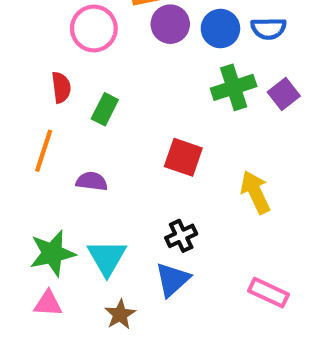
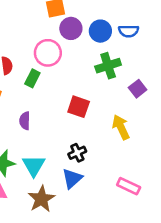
pink circle: (94, 29) -> (48, 53), moved
purple square: (284, 94) -> (138, 89), moved
purple semicircle: (92, 181) -> (25, 121), turned -96
brown star: (120, 314) -> (41, 199), size x1.5

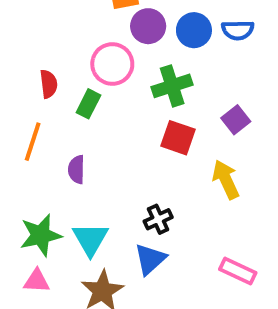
green cross: (108, 66) -> (172, 86), moved
purple square: (138, 89) -> (236, 120), moved
red square: (79, 107) -> (178, 138), moved

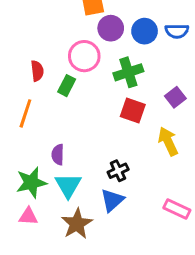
purple semicircle: (76, 170) -> (58, 155), moved

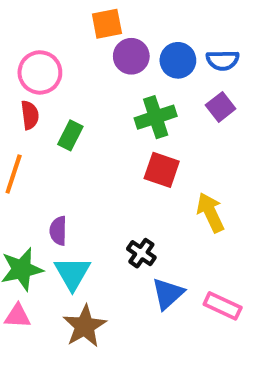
pink circle: (84, 56) -> (40, 72), moved
purple square: (175, 97) -> (221, 107), moved
black cross: (118, 171) -> (141, 253), turned -30
blue triangle: (112, 200) -> (168, 294), moved

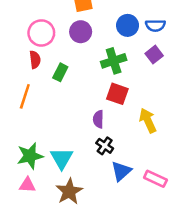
purple circle: (131, 56) -> (81, 32), moved
purple semicircle: (58, 231) -> (98, 119), moved

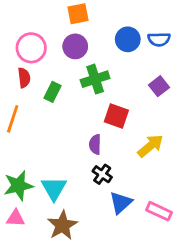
purple square: (154, 55) -> (159, 86), moved
green cross: (114, 61) -> (95, 79), moved
yellow arrow: (148, 120) -> (150, 146), turned 75

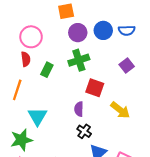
purple circle: (75, 46) -> (78, 33), moved
yellow arrow: (150, 146) -> (120, 110), turned 78
cyan triangle: (54, 188) -> (37, 116), moved

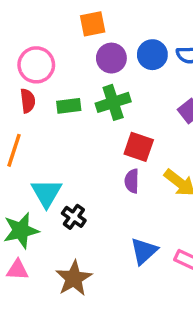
green rectangle: (47, 70) -> (69, 106), moved, turned 56
purple semicircle: (79, 109) -> (132, 181), moved
black cross: (84, 131) -> (74, 217), moved

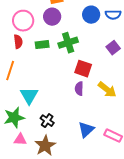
purple circle: (111, 58) -> (52, 17), moved
black cross: (74, 217) -> (47, 121), moved
pink triangle: (17, 270) -> (20, 140), moved

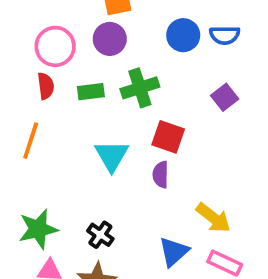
yellow arrow: (107, 90) -> (213, 218), moved
cyan triangle: (29, 96) -> (112, 156), moved

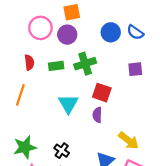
blue semicircle: (225, 35) -> (135, 32), turned 36
pink circle: (55, 46) -> (40, 28), moved
purple square: (225, 97) -> (135, 69), turned 32

